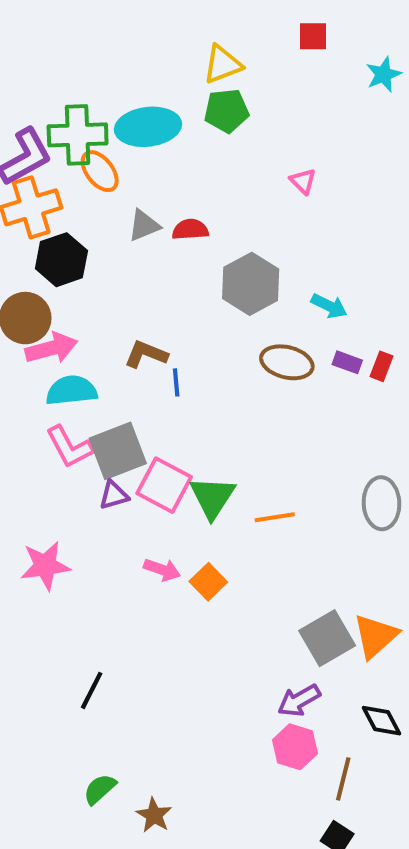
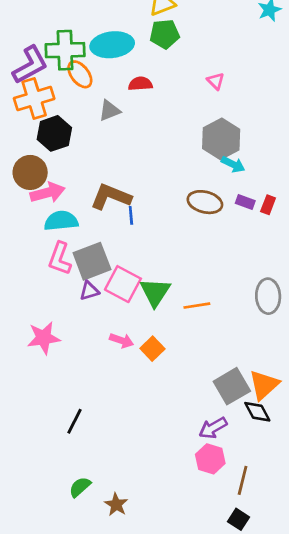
red semicircle: (190, 229) -> (140, 84), moved
gray hexagon: (251, 284) -> (221, 139), moved
brown L-shape: (146, 354) -> (111, 197), size x1.4
pink L-shape: (69, 447) -> (60, 259), turned 48
black diamond: (381, 721) -> (257, 412), moved

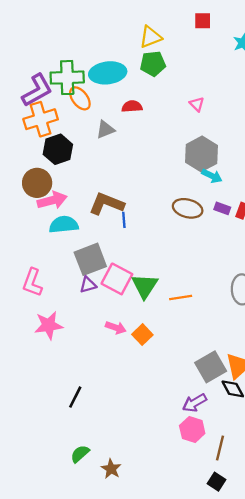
pink L-shape: (60, 259) -> (32, 282), moved

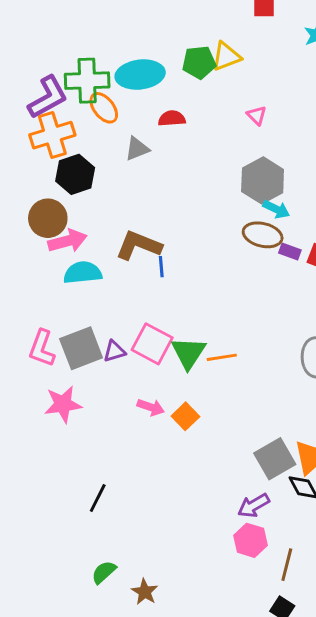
yellow triangle: (151, 37) -> (226, 56), moved
brown ellipse: (188, 208) -> (263, 235), moved
gray square: (90, 259) -> (81, 348), moved
orange line: (181, 298) -> (222, 357), moved

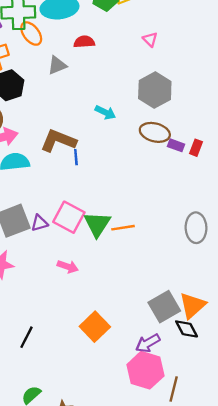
cyan arrow: (276, 209) -> (105, 112), moved
orange square: (185, 416) -> (95, 327), moved, size x1.4
pink hexagon: (250, 540) -> (145, 370), size x1.4

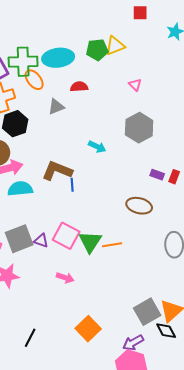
brown ellipse: (155, 132) -> (139, 206), moved
purple triangle: (39, 223) -> (41, 241), turned 35

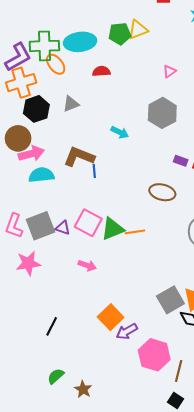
pink triangle: (135, 85) -> (169, 71), moved, turned 40
gray triangle: (56, 107) -> (71, 104), moved
green triangle: (90, 242) -> (113, 229), turned 35
purple arrow: (133, 343) -> (127, 331), moved

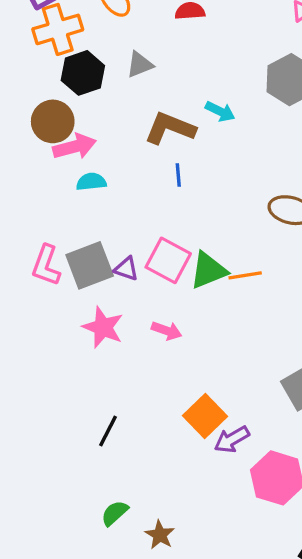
brown L-shape: (79, 157) -> (170, 128), moved
cyan semicircle: (41, 175) -> (91, 182), size x0.7
pink star: (28, 263) -> (103, 327), moved, turned 30

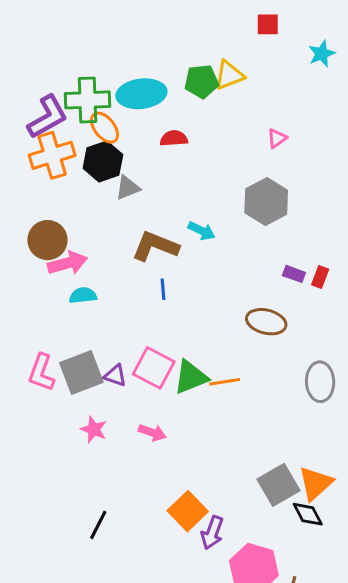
black hexagon: (83, 73) -> (103, 162), moved
pink star: (103, 327) -> (94, 429), size x0.7
purple arrow: (232, 439) -> (212, 533), turned -40

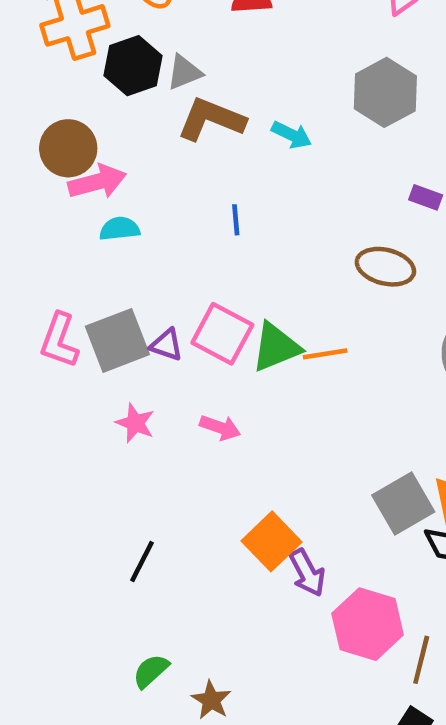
black hexagon: (103, 162) -> (133, 66), moved
brown L-shape: (155, 246) -> (211, 119), moved
purple arrow: (212, 533) -> (307, 573), turned -48

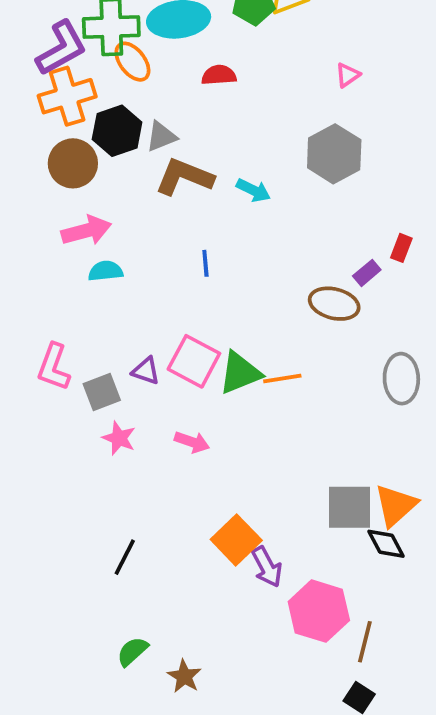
brown circle: (68, 148) -> (73, 163), moved
purple rectangle: (426, 197) -> (367, 273), moved, turned -60
gray square: (117, 340) -> (102, 392), moved, size x0.7
gray square: (403, 503) -> (350, 507), turned 30

